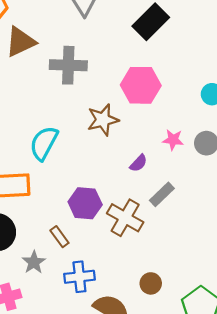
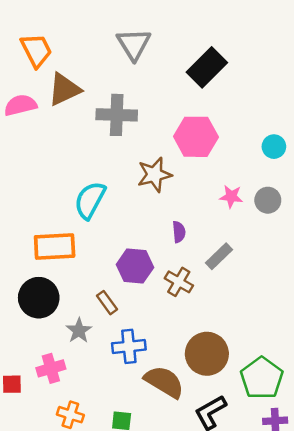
purple semicircle: (138, 163) -> (179, 232), moved, turned -48
brown cross: (125, 218) -> (179, 282), size x0.7
brown circle: (151, 283) -> (207, 354), size x1.8

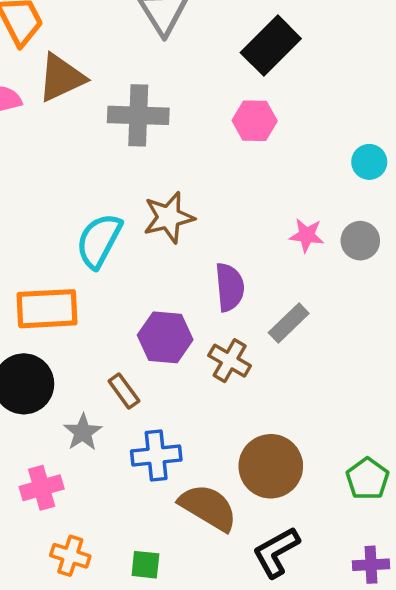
pink hexagon: (196, 137) -> (255, 121), moved, size x0.7
brown star: (154, 175) -> (169, 217), moved
purple semicircle: (179, 232) -> (230, 287), size x1.5
green pentagon: (262, 378) -> (367, 479), moved, size x0.7

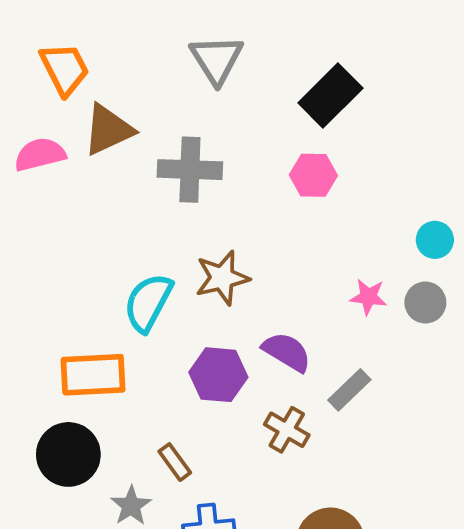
cyan circle: (369, 162) -> (435, 240), moved
purple semicircle: (230, 287) -> (287, 352), turned -54
purple hexagon: (165, 337) -> (218, 375), moved

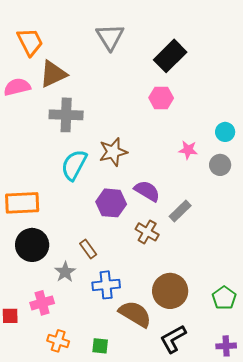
gray cross: (190, 170) -> (66, 115), moved
pink star: (368, 297) -> (188, 150), moved
orange rectangle: (93, 375) -> (22, 203), moved

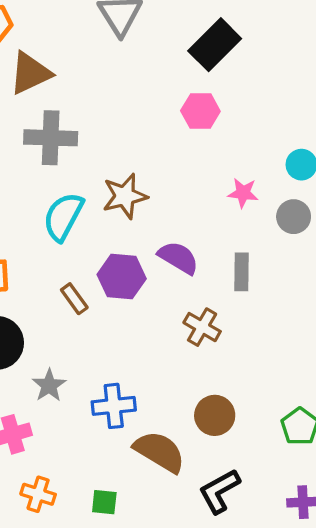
gray rectangle: (180, 211) -> (242, 272), moved, turned -45
brown cross: (147, 232) -> (202, 327), moved
brown rectangle: (88, 249) -> (74, 299), moved
brown circle: (170, 291) -> (215, 415), size x0.7

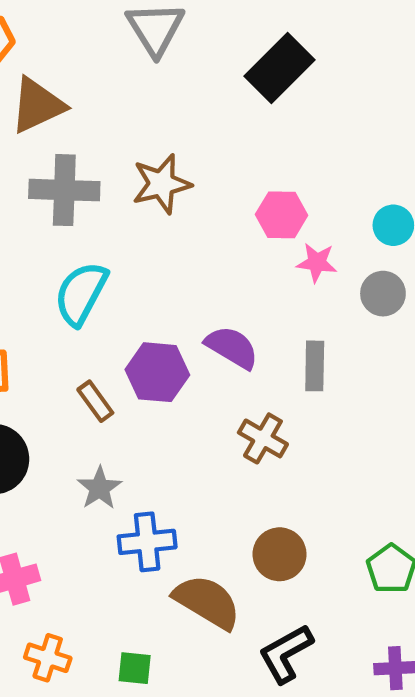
pink hexagon: (200, 111) -> (282, 215), moved
brown star: (125, 196) -> (162, 184), moved
gray star: (49, 385) -> (99, 488), moved

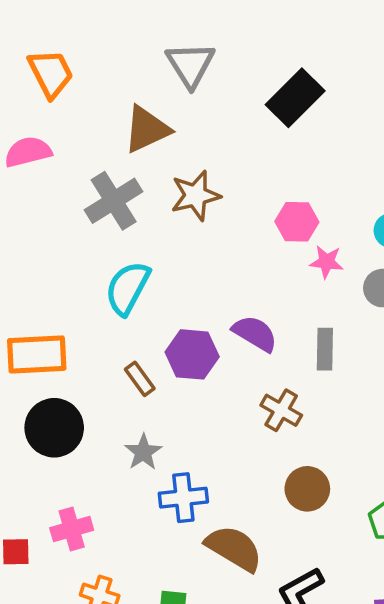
brown triangle: (37, 105) -> (147, 129), moved
gray cross: (64, 190) -> (114, 201), turned -34
brown circle: (280, 554) -> (307, 489), moved

